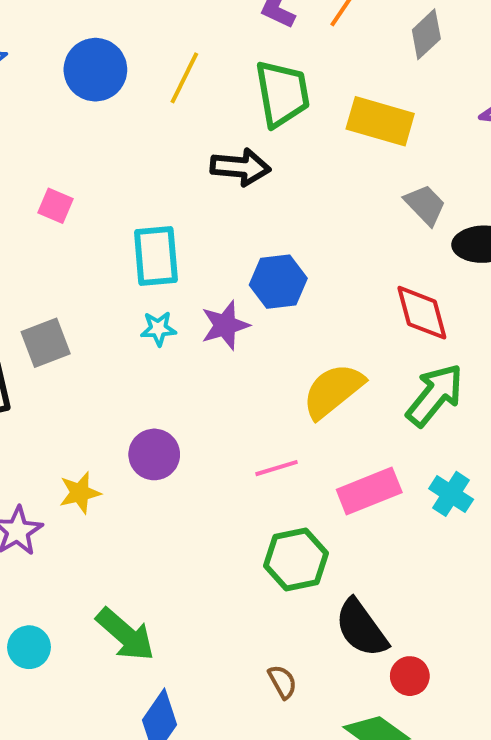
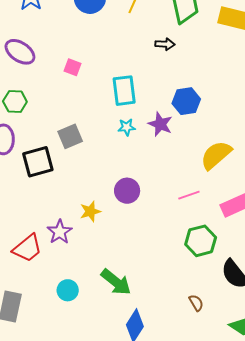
black arrow: (240, 167) -> (165, 44), size x0.7
purple star: (225, 325) -> (160, 124), turned -30

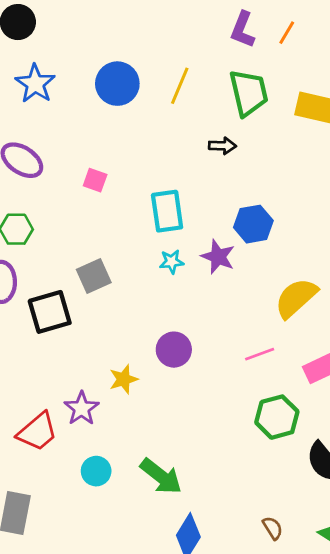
cyan circle: (68, 290) -> (96, 471), moved
brown semicircle: (196, 303) -> (273, 528), moved

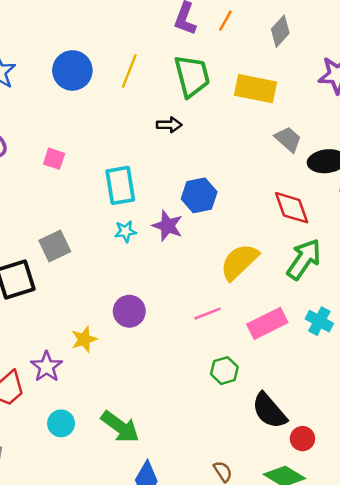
green hexagon: (277, 417) -> (224, 371), size x0.7

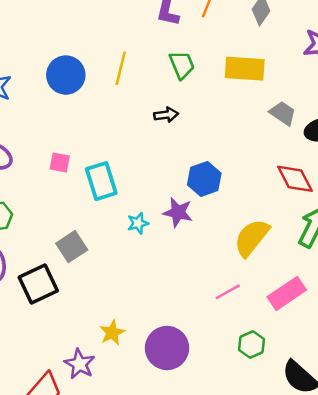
green trapezoid: (192, 76) -> (182, 65), size x0.7
cyan rectangle: (120, 185) -> (101, 181), moved
purple circle: (129, 311) -> (167, 348), moved, size x1.4

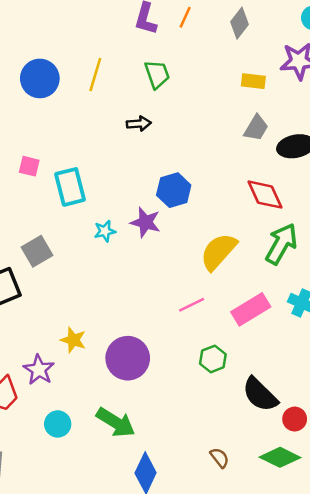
yellow rectangle: (245, 69) -> (253, 81), moved, size x0.6
gray trapezoid: (283, 113) -> (256, 128), turned 84
yellow star: (112, 333) -> (73, 340), turned -30

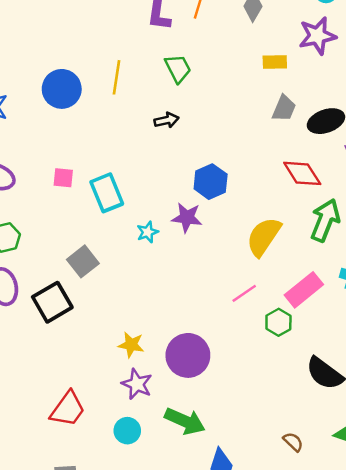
green hexagon: (213, 359) -> (278, 322), moved
purple star: (39, 370) -> (137, 384), moved

